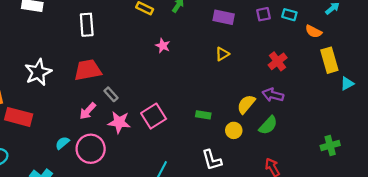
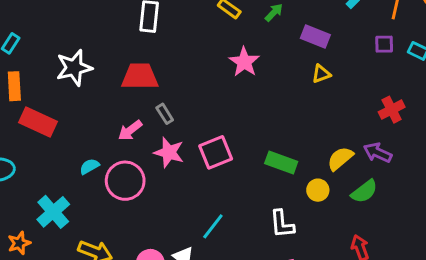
purple rectangle: (224, 17) -> (315, 36), moved
pink star: (163, 46) -> (244, 62), size x1.5
yellow triangle: (222, 54) -> (321, 74), moved
green rectangle: (203, 115) -> (281, 163), size x1.5

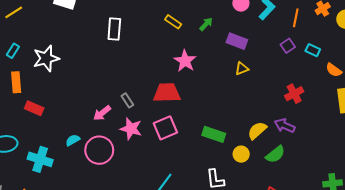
purple square: (384, 44) -> (288, 46), turned -32
white star: (74, 68) -> (46, 58), moved
red trapezoid: (140, 76) -> (167, 93), moved
red rectangle: (38, 122) -> (34, 108), size x0.7
cyan cross: (53, 212) -> (40, 159), moved, turned -30

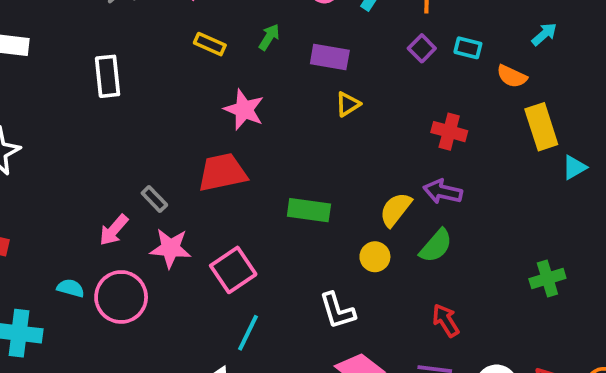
red cross: (294, 94) -> (449, 132), turned -36
pink square: (165, 128) -> (233, 270), moved
green rectangle: (214, 134) -> (309, 210), moved
cyan semicircle: (73, 140) -> (71, 288), turned 56

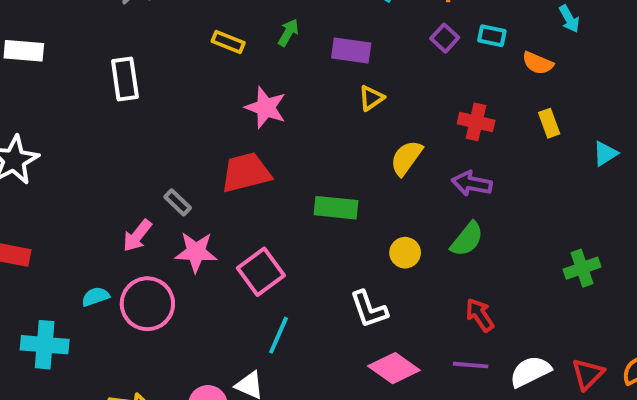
cyan arrow: (544, 34) -> (569, 19), turned 104
yellow rectangle: (541, 127) -> (549, 123), moved, size x0.6
yellow semicircle: (396, 209) -> (406, 158), moved
cyan semicircle: (71, 288) -> (95, 297), turned -32

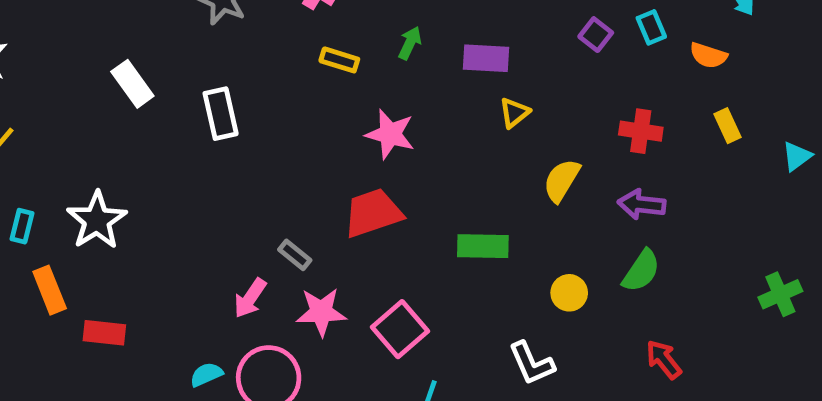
cyan rectangle: (492, 36) -> (651, 27), turned 60
white rectangle: (24, 51) -> (132, 84), moved, turned 54

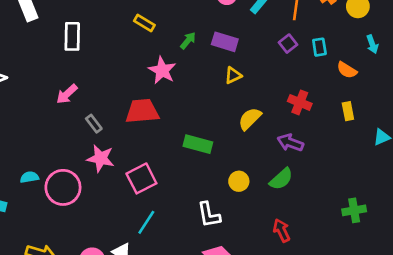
green arrow: (410, 43) -> (188, 41), moved
pink arrow: (250, 298) -> (67, 94), moved

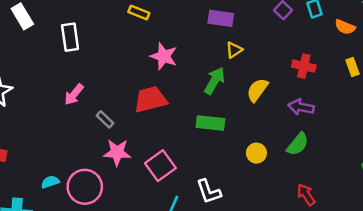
green arrow: (188, 41) -> (215, 81), moved, size x1.5
white L-shape: (209, 215) -> (209, 191), moved

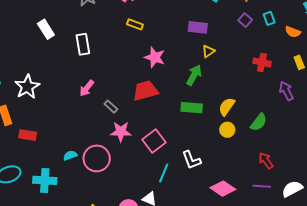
yellow semicircle: (257, 90) -> (227, 107), moved
purple arrow: (301, 107) -> (286, 91), moved, turned 54

